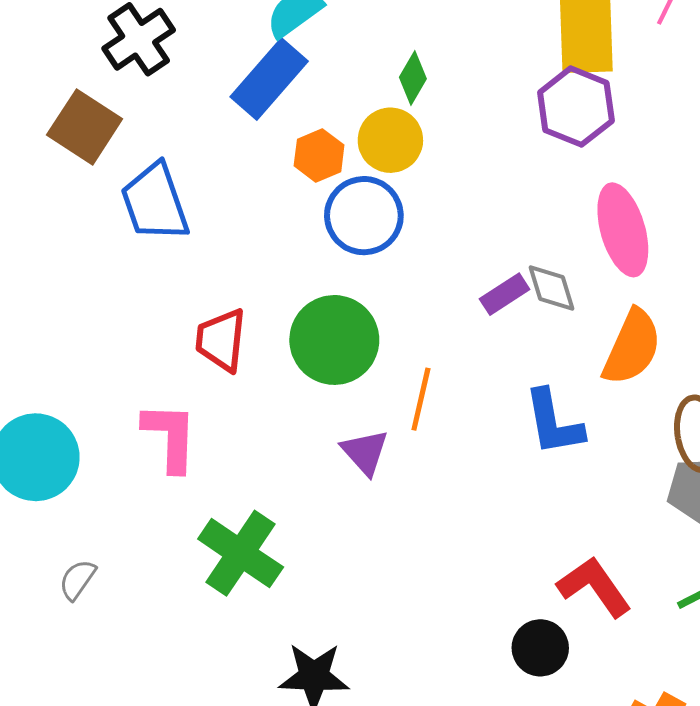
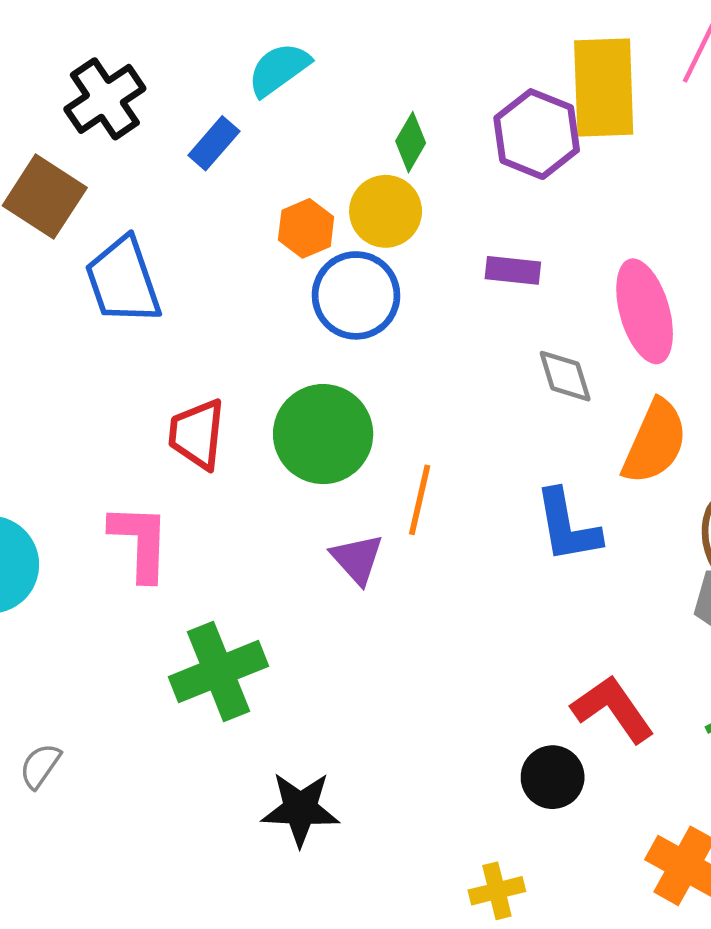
blue rectangle: (269, 79) -> (214, 143), moved, size x0.6
purple hexagon: (576, 107) -> (537, 134), moved
purple rectangle: (505, 294) -> (513, 270), moved, turned 39
green cross: (241, 553) -> (219, 671), turned 34
gray semicircle: (77, 580) -> (40, 766), moved

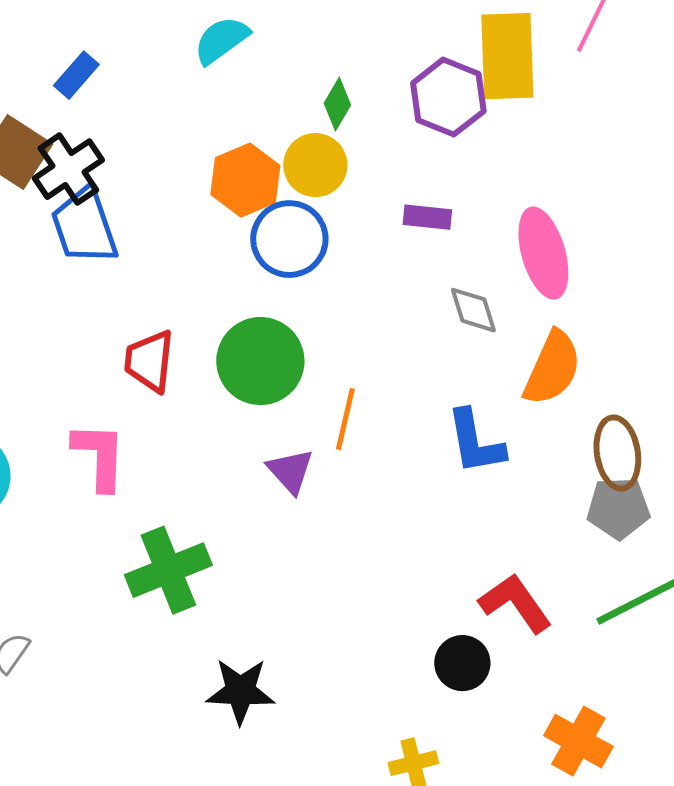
black cross: (105, 99) -> (68, 169), moved
blue rectangle: (214, 143) -> (76, 75), moved
orange hexagon: (306, 228) -> (245, 180), size x1.4

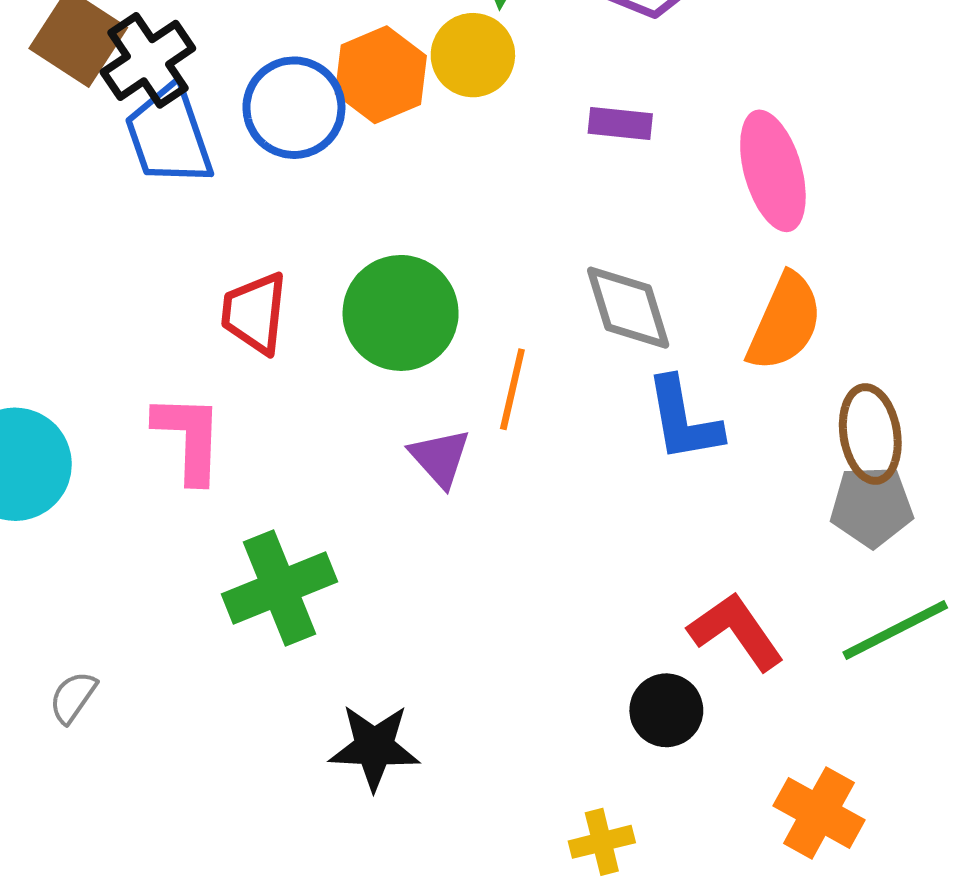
blue circle: (289, 239) -> (294, 108), moved
gray diamond: (473, 310) -> (628, 308), moved, size x1.4

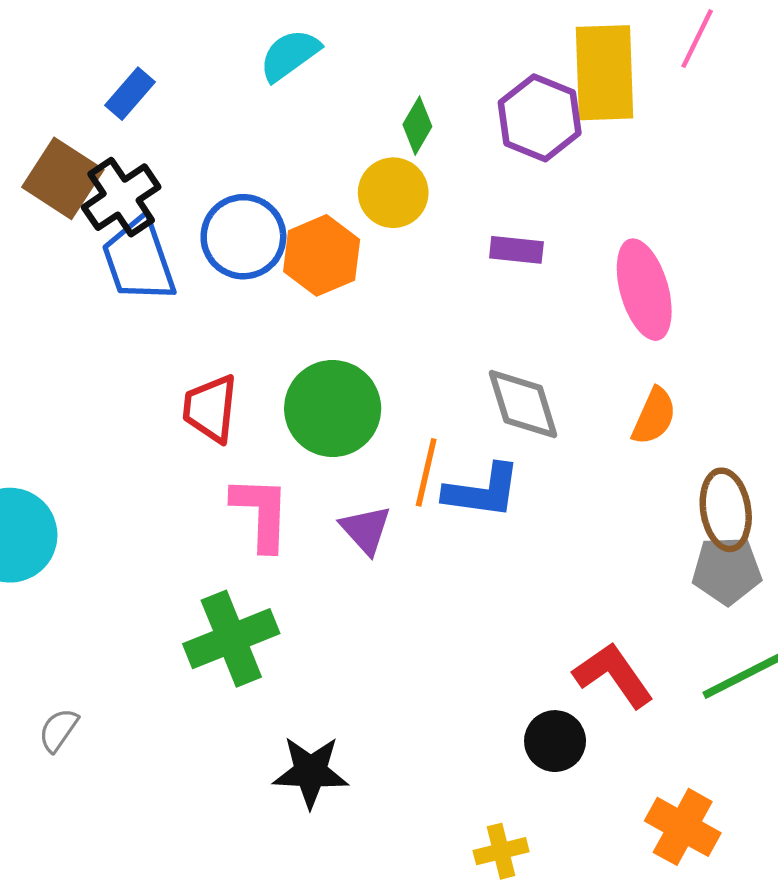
orange hexagon: (381, 75) -> (322, 255), moved
orange semicircle: (785, 322) -> (654, 416), size x0.7
blue L-shape: (683, 420) -> (482, 491), moved, turned -72
pink L-shape: (189, 438) -> (261, 513), moved

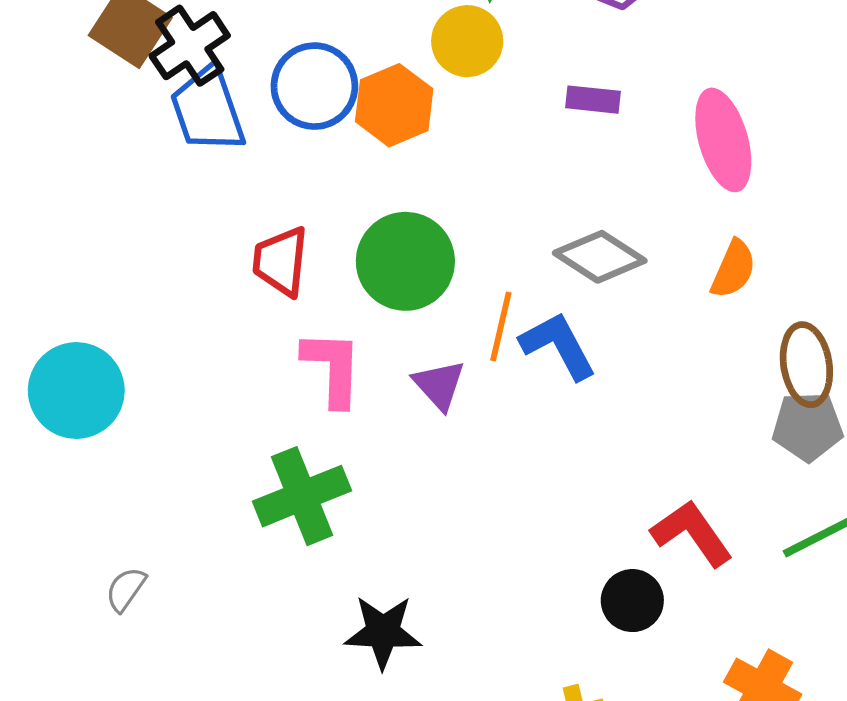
gray diamond: (523, 404) -> (600, 257), turned -40
blue L-shape: (482, 491) -> (558, 346), turned -126

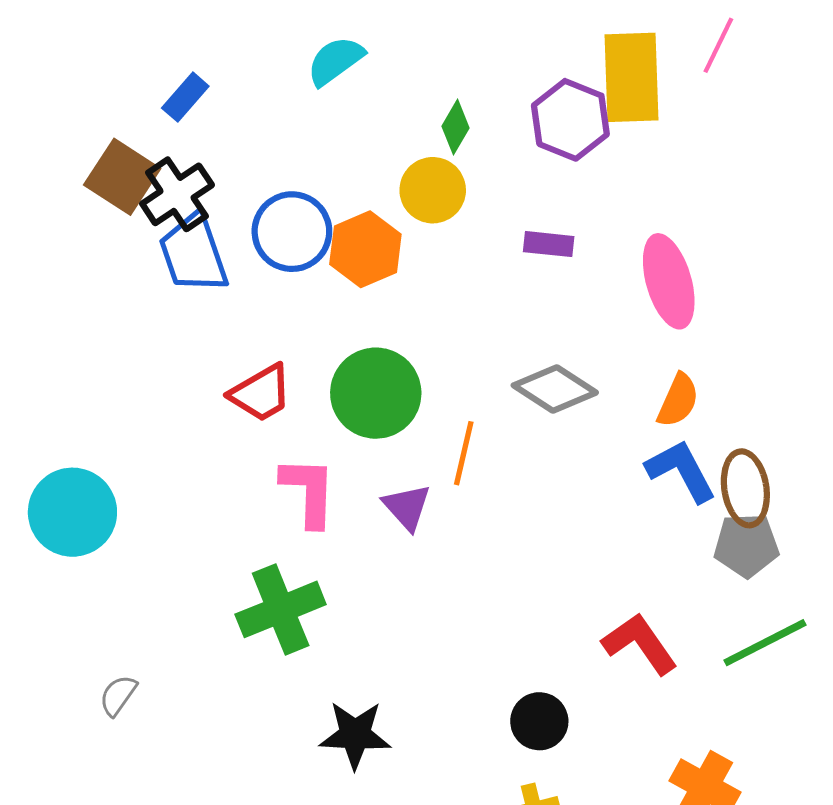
red trapezoid: (281, 261) -> (261, 393), turned -126
blue L-shape: (558, 346) -> (681, 471), moved
black circle: (632, 601) -> (539, 721), moved

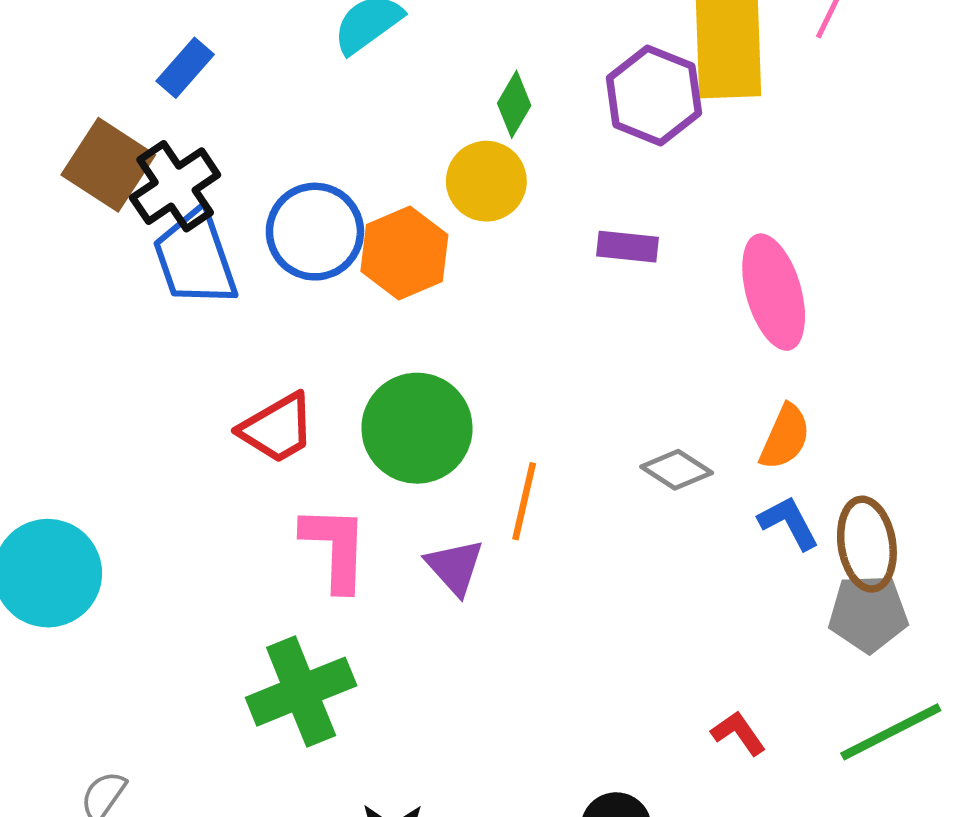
gray diamond: (555, 389) -> (677, 470), moved, size x0.7
blue L-shape: (681, 471) -> (789, 523), size x0.7
red L-shape: (640, 644) -> (738, 733), size x0.6

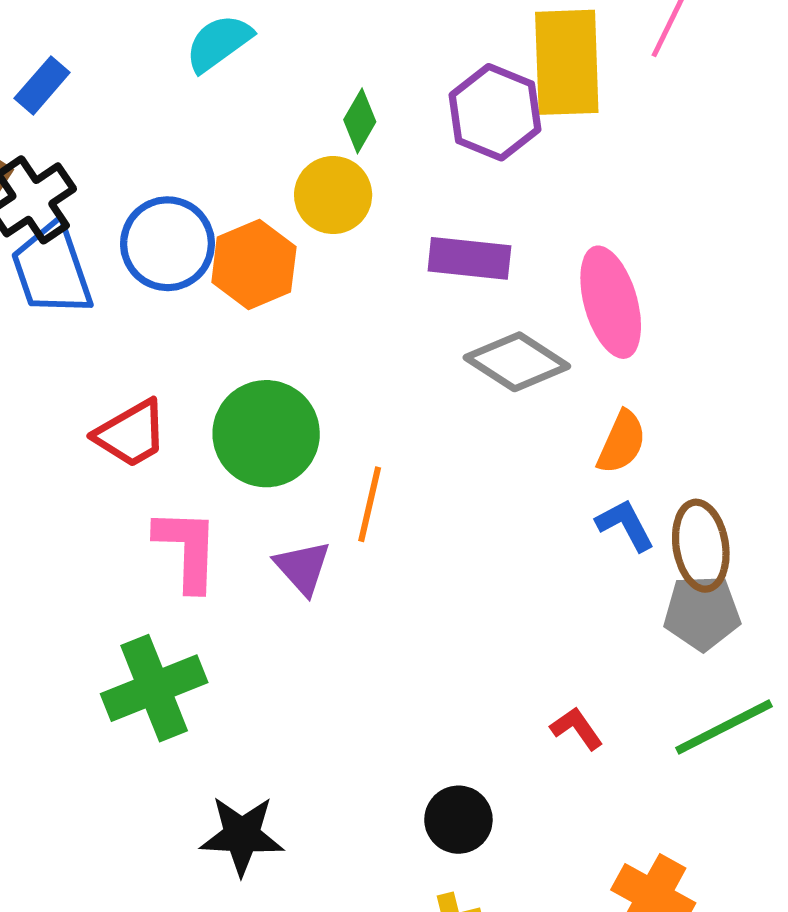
purple rectangle: (627, 247) -> (469, 258), size x1.4
gray diamond: (677, 470) -> (517, 362), moved, size x1.5

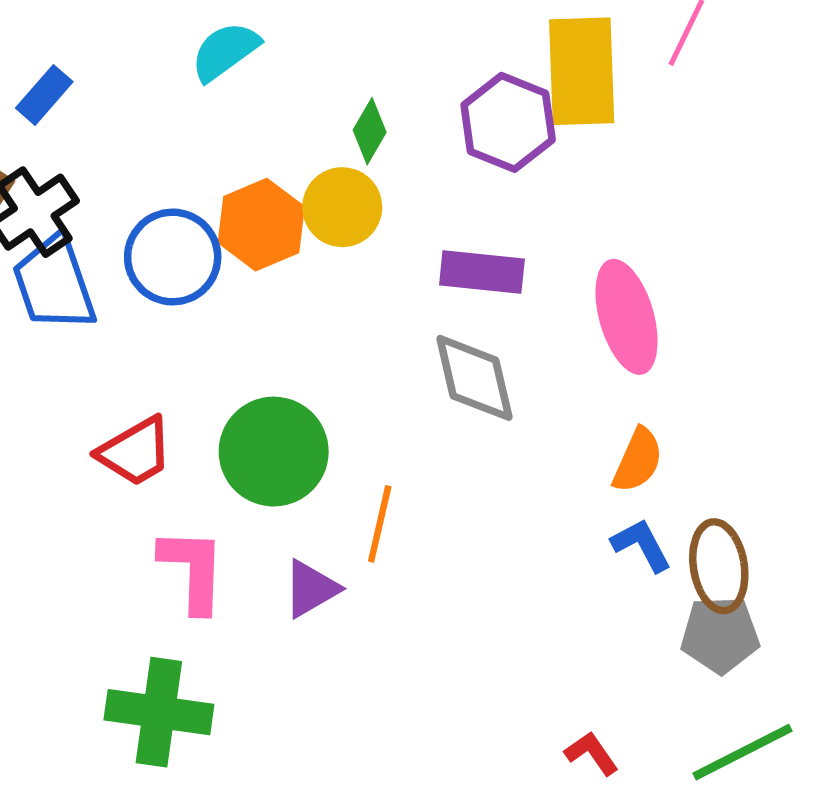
orange hexagon: (254, 264) -> (261, 225), moved
gray diamond: (517, 362) -> (474, 378), moved, turned 44
purple triangle: (303, 568) -> (311, 589), turned 42
green cross: (154, 688) -> (159, 712), turned 30

